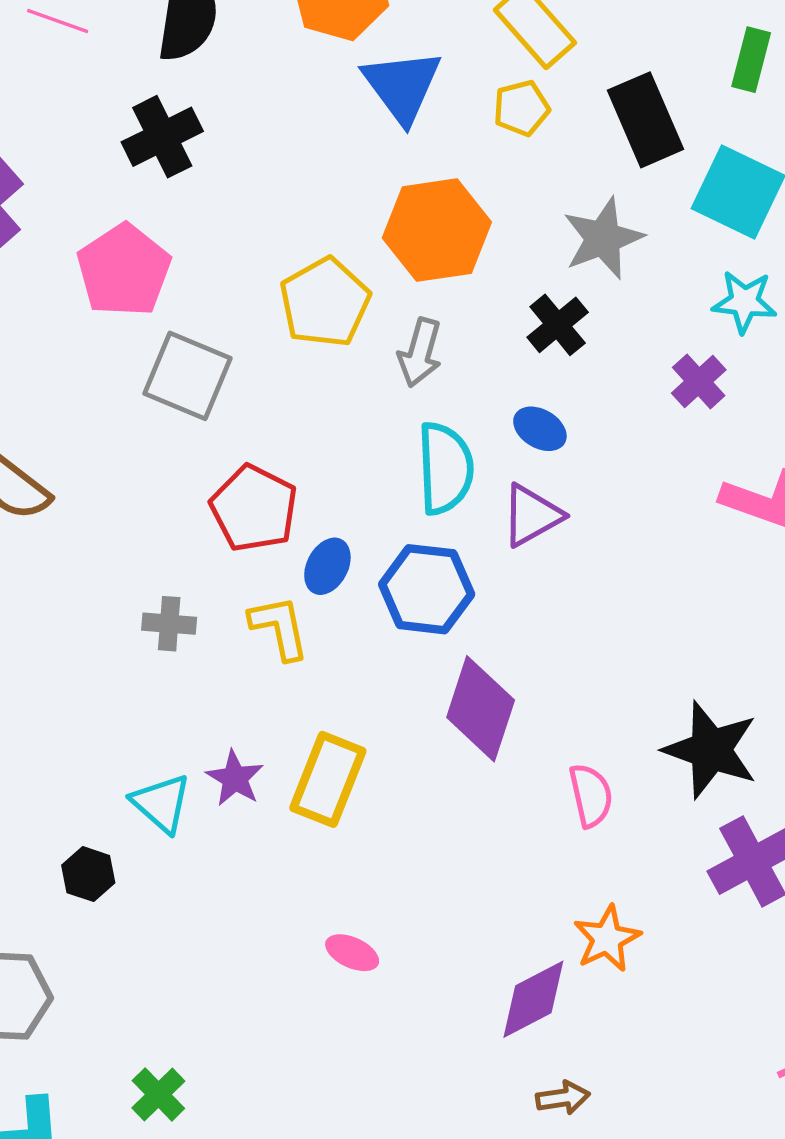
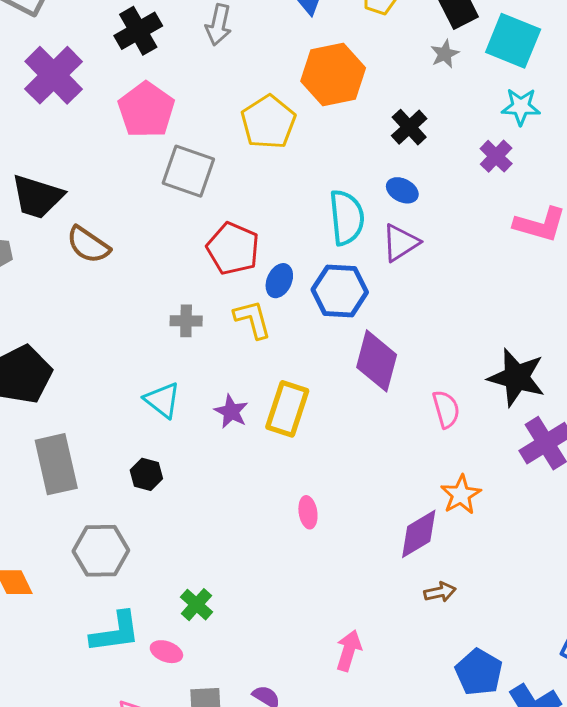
black cross: (162, 137) -> (138, 31), moved
gray star: (603, 238) -> (445, 54), moved, size x0.6
gray arrow: (420, 353) -> (218, 25), moved
cyan triangle: (161, 803) -> (162, 400), moved
pink ellipse: (352, 953) -> (308, 512), turned 60

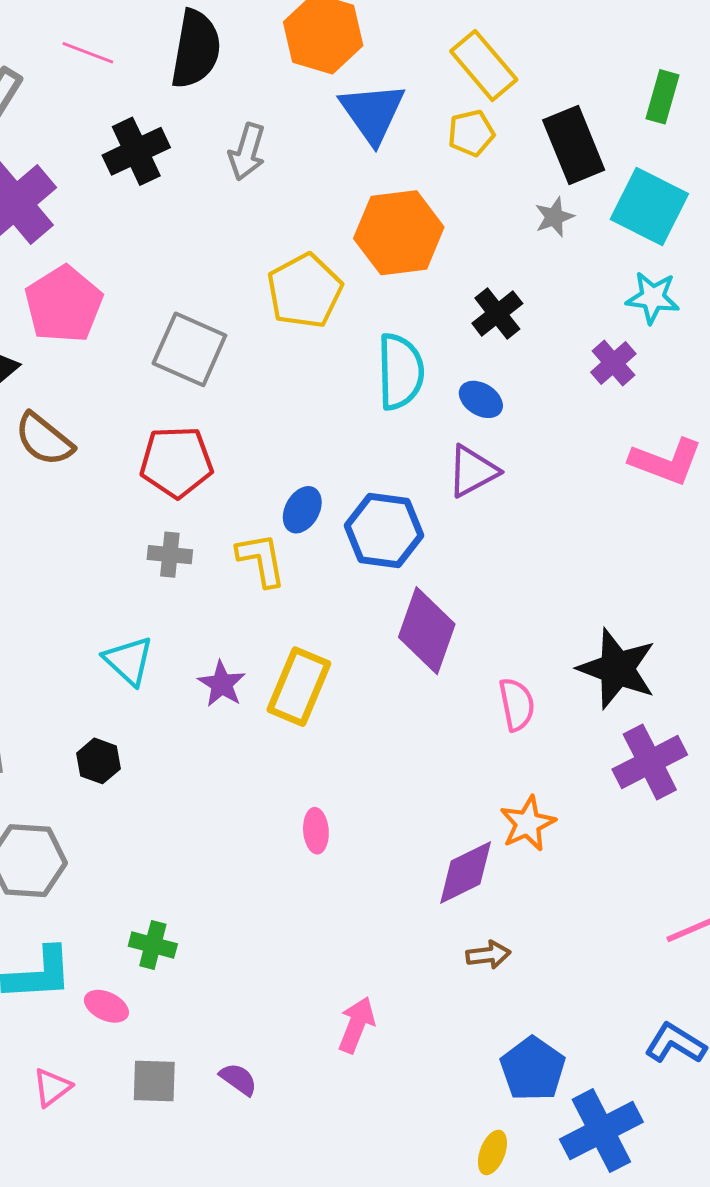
pink pentagon: (146, 110) -> (64, 304), moved
cyan semicircle: (347, 217) -> (400, 372), moved
red pentagon: (233, 248) -> (176, 462), moved, turned -30
green cross: (196, 605) -> (153, 945), turned -32

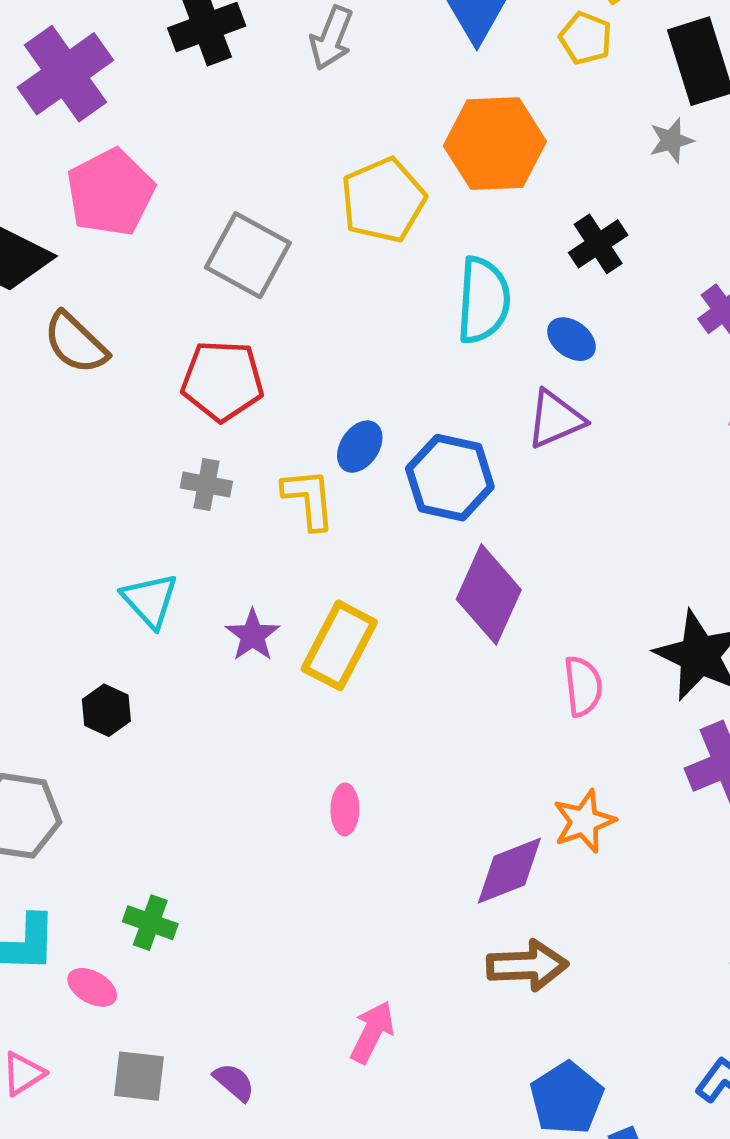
yellow pentagon: (471, 133) -> (586, 38), turned 30
brown arrow: (488, 955) -> (527, 965), size x1.6

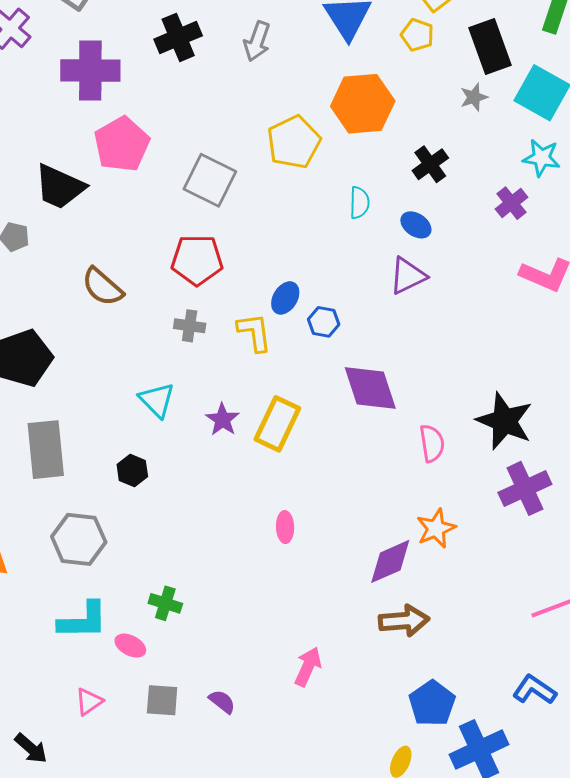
purple cross: (65, 74) -> (90, 70), turned 38
cyan semicircle: (483, 300) -> (359, 203), size x0.6
brown semicircle: (76, 343) -> (102, 287), moved
blue hexagon: (450, 478) -> (324, 322), moved, size x0.6
purple diamond: (489, 594) -> (370, 388), turned -40

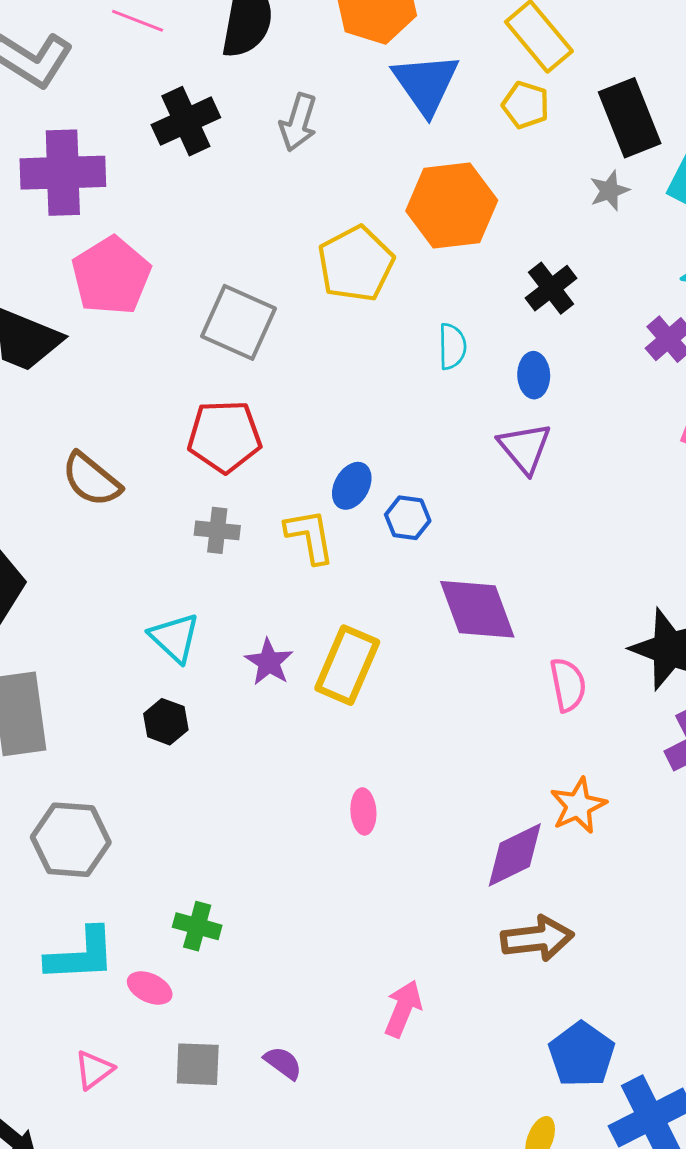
blue ellipse: (416, 225) -> (534, 375), turned 56
purple triangle: (408, 276) -> (525, 448), turned -42
black hexagon: (132, 471) -> (166, 722), moved

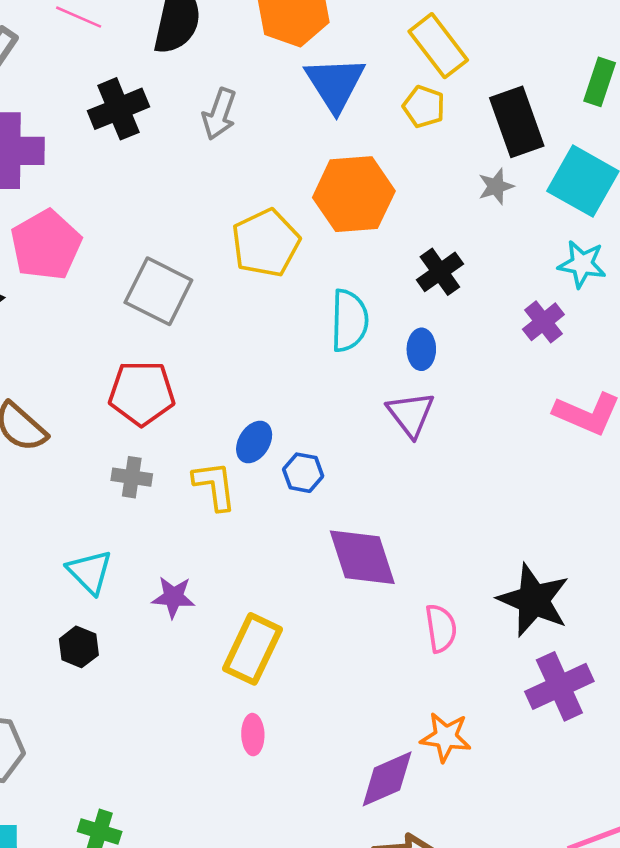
cyan semicircle: (452, 346) -> (349, 321), size x1.5
purple star: (269, 662) -> (173, 597), turned -30
yellow rectangle: (347, 665) -> (253, 649), moved
orange star: (578, 806) -> (446, 737), turned 30

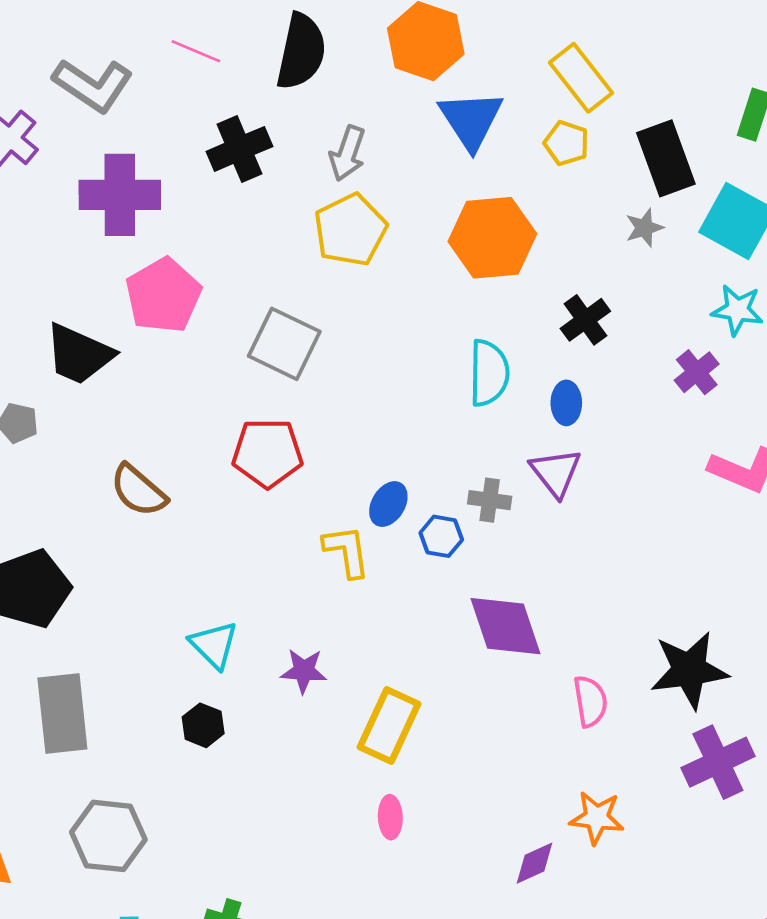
yellow pentagon: (266, 243) -> (350, 230), moved
gray cross: (132, 477) -> (490, 500), moved
black star: (534, 600) -> (689, 670), turned -30
purple diamond: (387, 779) -> (534, 863), size x0.7

